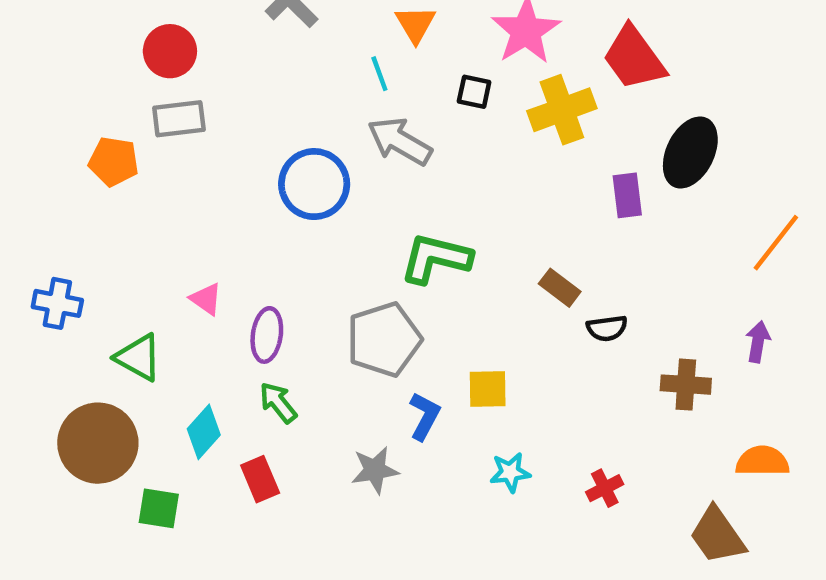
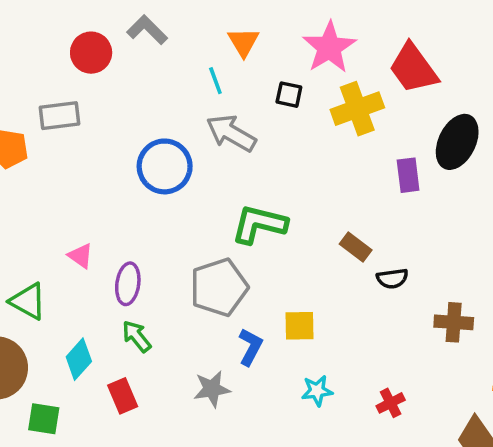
red circle: (170, 51) -> (91, 53), moved

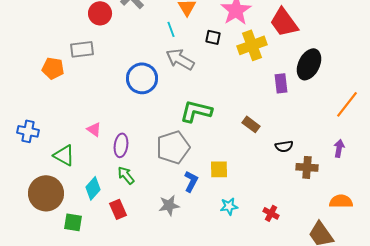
black semicircle: (392, 279) -> (284, 146), moved
red cross: (391, 403) -> (271, 213), turned -35

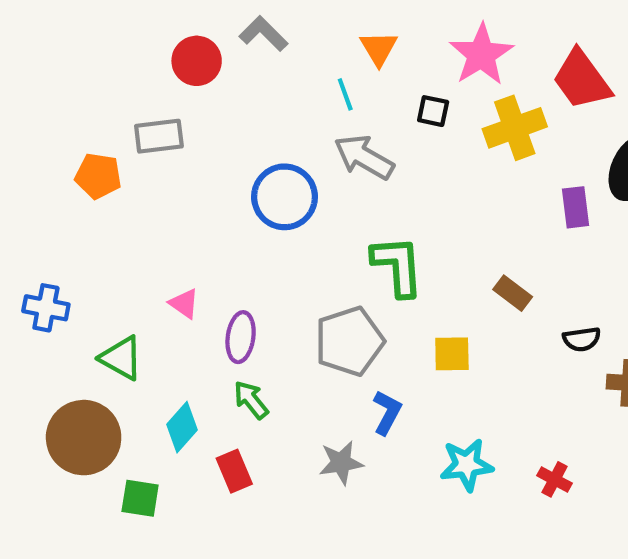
green L-shape: (196, 111) -> (398, 266), turned 72
yellow square: (219, 169) -> (452, 354), moved
cyan star: (229, 206) -> (467, 465), size x1.4

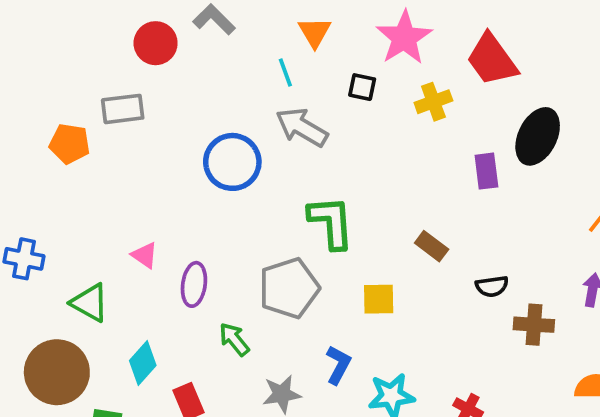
yellow cross: (515, 128) -> (433, 102), size x0.7
green arrow: (251, 400) -> (234, 339), moved
blue L-shape: (387, 412) -> (338, 365), moved

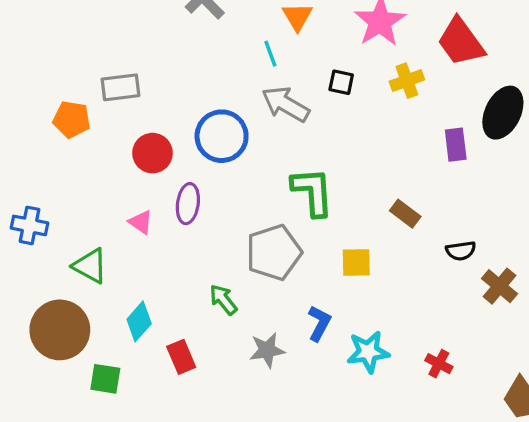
red circle: (156, 43) -> (152, 153), moved
black square: (362, 87) -> (341, 82), moved
purple ellipse: (194, 284) -> (188, 204), moved
brown cross: (534, 325) -> (500, 286), turned 36

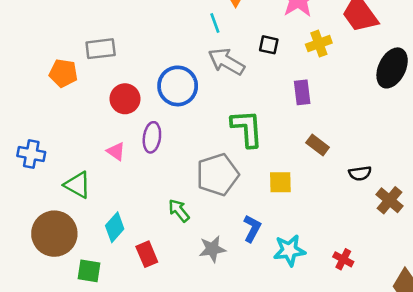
purple rectangle: (456, 145) -> (302, 92), moved

